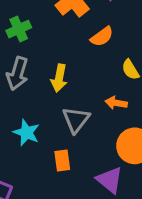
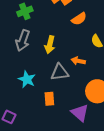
orange arrow: (116, 103) -> (78, 61), moved
gray triangle: (76, 120) -> (60, 72), turned 42

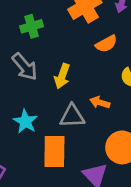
gray arrow: (23, 40) -> (25, 67), turned -65
orange rectangle: (49, 99) -> (54, 152), size x1.6

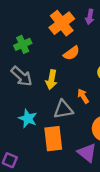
orange semicircle: (106, 44) -> (71, 53), moved
orange arrow: (100, 102) -> (83, 96), turned 48

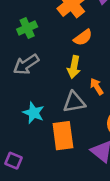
gray arrow: (22, 76) -> (26, 64), turned 105
yellow arrow: (51, 80) -> (74, 67), moved

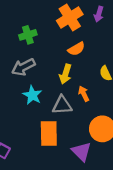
cyan star: (34, 113) -> (32, 95), moved

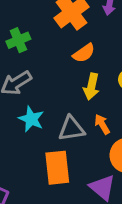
yellow arrow: (65, 74) -> (91, 87), moved
orange arrow: (84, 94) -> (102, 124), moved

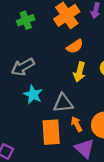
green cross: (18, 40) -> (26, 20), moved
orange arrow: (102, 124) -> (77, 124), moved

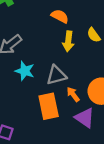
orange semicircle: (75, 46) -> (60, 16), turned -112

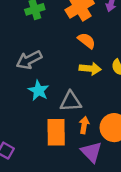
yellow arrow: (68, 41) -> (90, 69), turned -102
orange arrow: (73, 94) -> (84, 125), turned 35

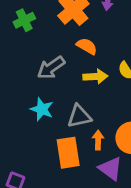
gray arrow: (29, 60) -> (51, 68), moved

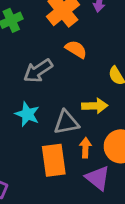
yellow arrow: (95, 77) -> (95, 106), moved

